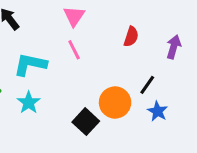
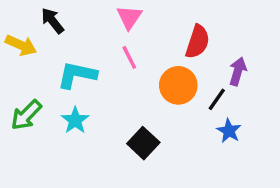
red semicircle: (131, 37) -> (198, 42), size x1.4
purple arrow: (174, 47) -> (238, 71), moved
orange circle: (115, 103) -> (178, 85), moved

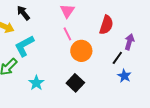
cyan L-shape: (77, 75) -> (24, 46), moved, turned -40
orange circle: (178, 85) -> (81, 51), moved
cyan star: (75, 120) -> (36, 83), moved

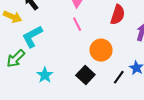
orange circle: (81, 51) -> (101, 50), moved
black line: (117, 58) -> (119, 77), moved

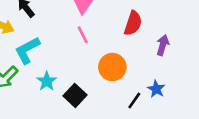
cyan star: (45, 75) -> (47, 81), moved
black square: (85, 75) -> (75, 95), moved

